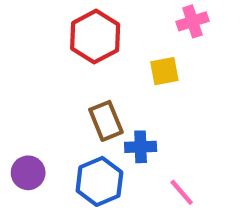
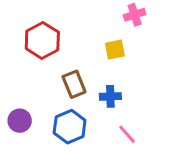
red hexagon: (95, 37) -> (42, 40), moved
blue cross: (141, 147) -> (110, 96), moved

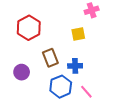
purple circle: (20, 121) -> (22, 72), moved
blue hexagon: (70, 127) -> (61, 87), moved

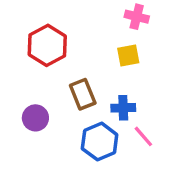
pink cross: (92, 10) -> (137, 17), moved, turned 32
pink line: (86, 92) -> (143, 136), moved

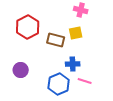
brown rectangle: (83, 94) -> (56, 40), moved, turned -54
pink line: (143, 136) -> (85, 81), turned -32

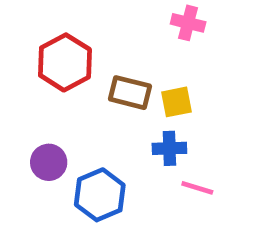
yellow square: (76, 33) -> (176, 102), moved
blue hexagon: (59, 84) -> (100, 195), moved

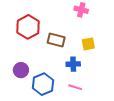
yellow square: (176, 102) -> (88, 44), moved
pink line: (197, 188) -> (75, 87), moved

